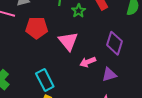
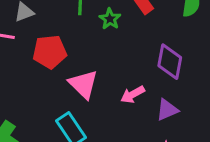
pink triangle: (68, 41) -> (83, 84), moved

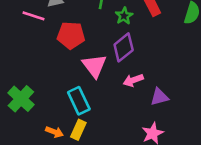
purple diamond: (170, 62) -> (124, 47), moved, turned 32

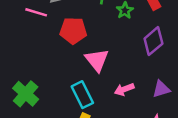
purple diamond: (124, 47) -> (153, 41), moved
pink arrow: (133, 80) -> (124, 89), moved

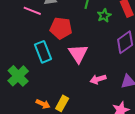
cyan rectangle: (82, 95) -> (43, 52), moved

